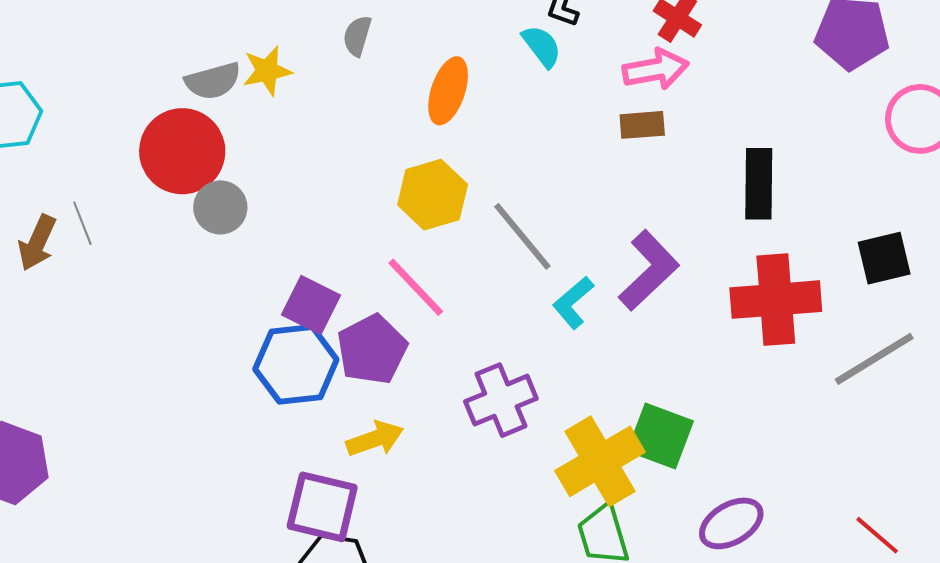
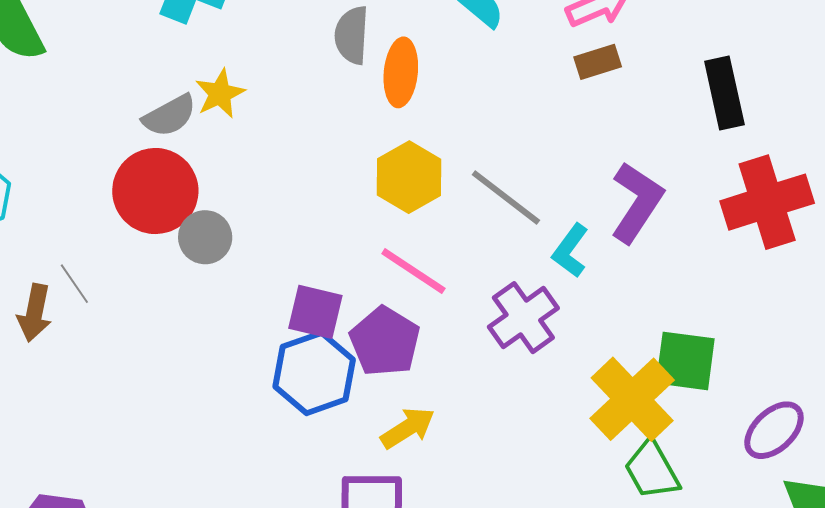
gray semicircle: (357, 36) -> (352, 35), moved, size x1.4
purple cross: (501, 400) -> (523, 318), moved

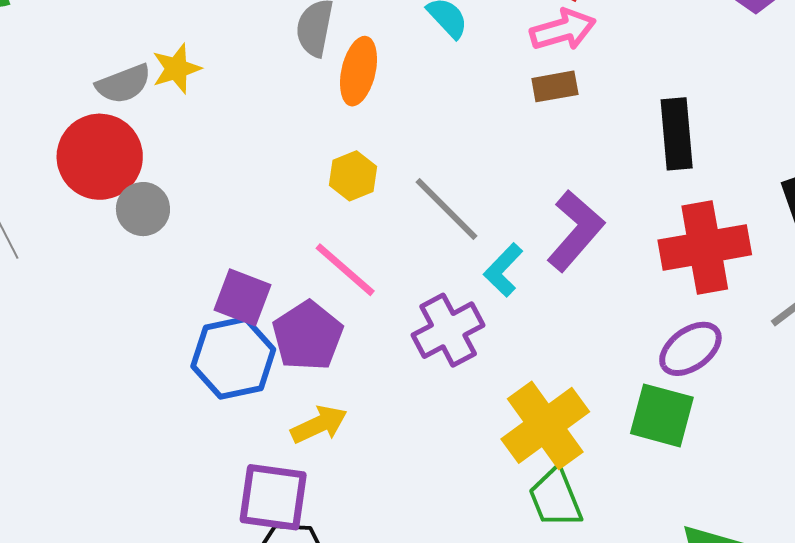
yellow hexagon: (409, 177) -> (353, 176), size x0.7
green square: (685, 361) -> (662, 415), moved
purple ellipse: (774, 430) -> (690, 349), moved

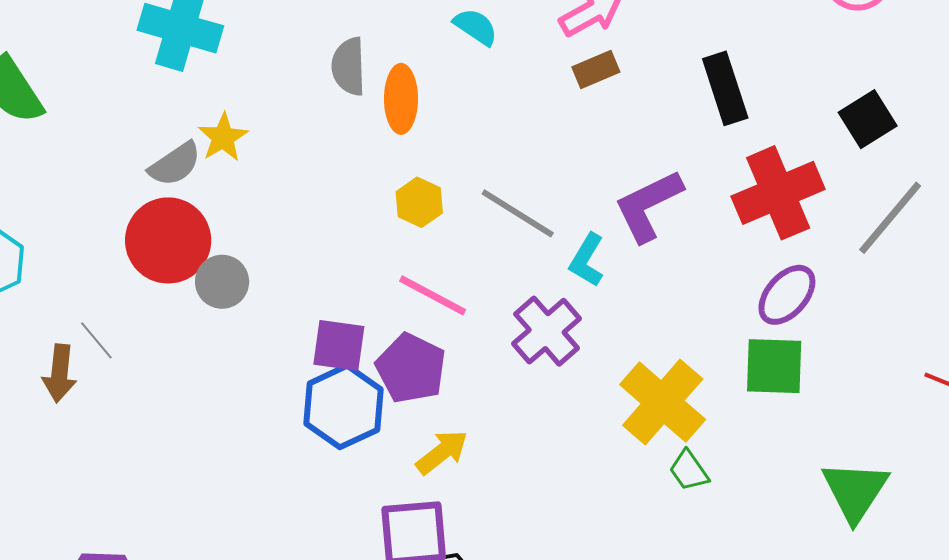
purple L-shape: (575, 231) -> (648, 206), turned -144
green trapezoid: (555, 498) -> (689, 471), size x0.7

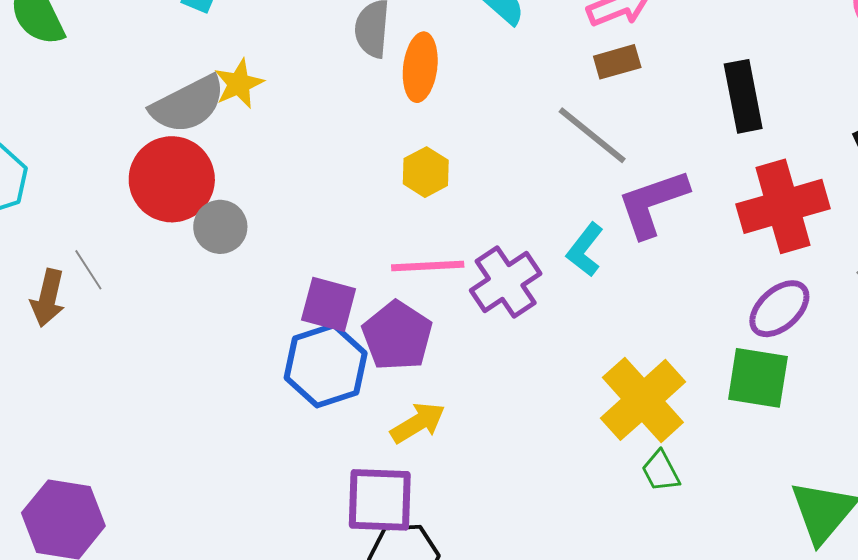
gray semicircle: (175, 164) -> (188, 104), size x1.4
gray line: (518, 213) -> (592, 135), moved
pink line: (433, 295) -> (428, 266), turned -38
purple cross: (547, 331) -> (506, 282), moved

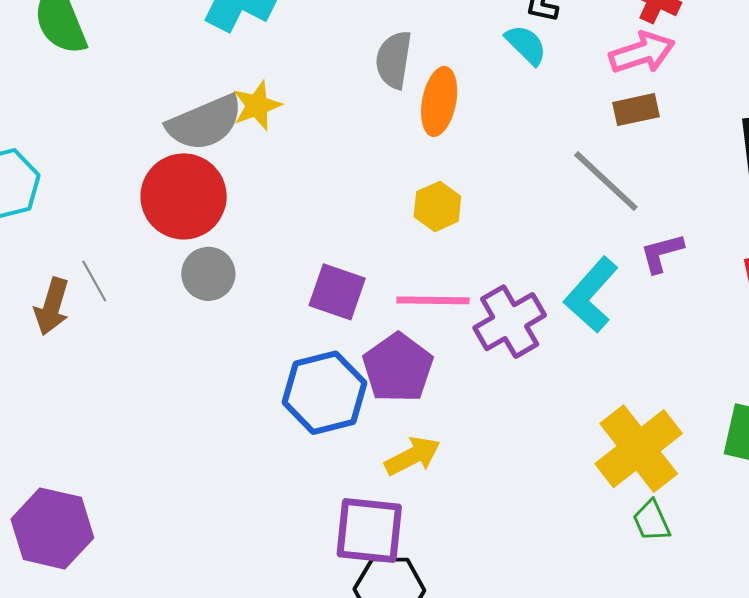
purple L-shape: (653, 203) -> (662, 253), size x0.6
gray circle: (220, 227) -> (208, 274), moved
cyan L-shape: (585, 250) -> (591, 295), size x1.4
purple square: (329, 304) -> (337, 292), moved

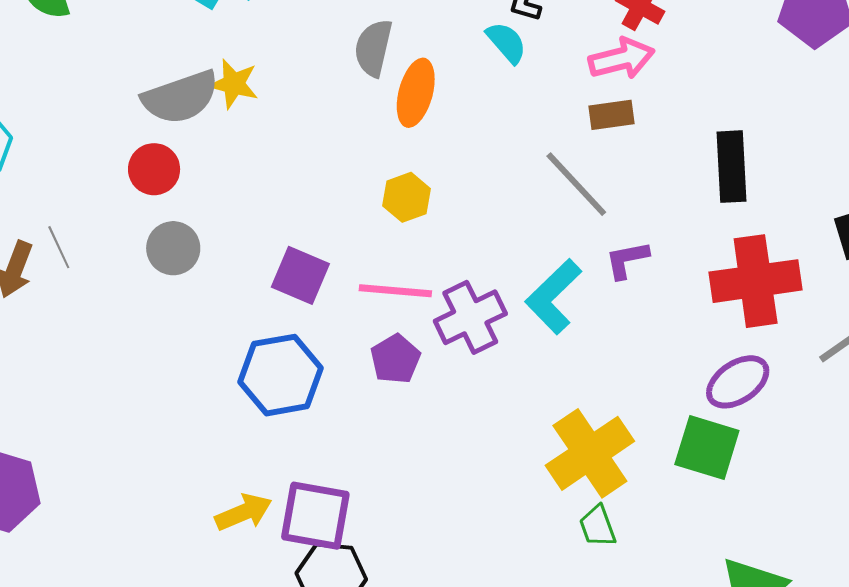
yellow star: (257, 106) -> (234, 84), turned 30
red circle: (184, 196) -> (154, 169), size x0.6
purple pentagon: (398, 368) -> (395, 359), moved, size x0.7
yellow arrow: (413, 456) -> (243, 512), moved

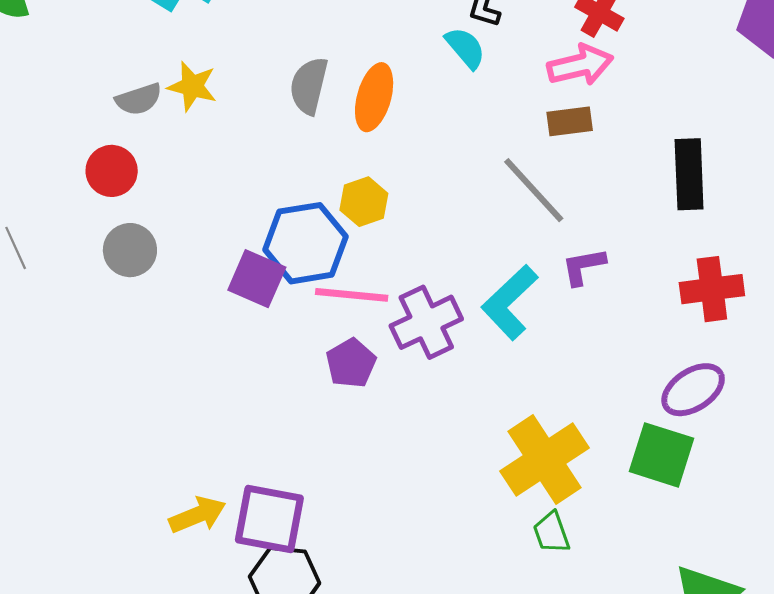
gray semicircle: (373, 48) -> (309, 86), moved
gray semicircle: (180, 97) -> (139, 99), size x0.6
red cross: (756, 281) -> (712, 289), size x0.7
blue hexagon: (281, 375) -> (305, 243), moved

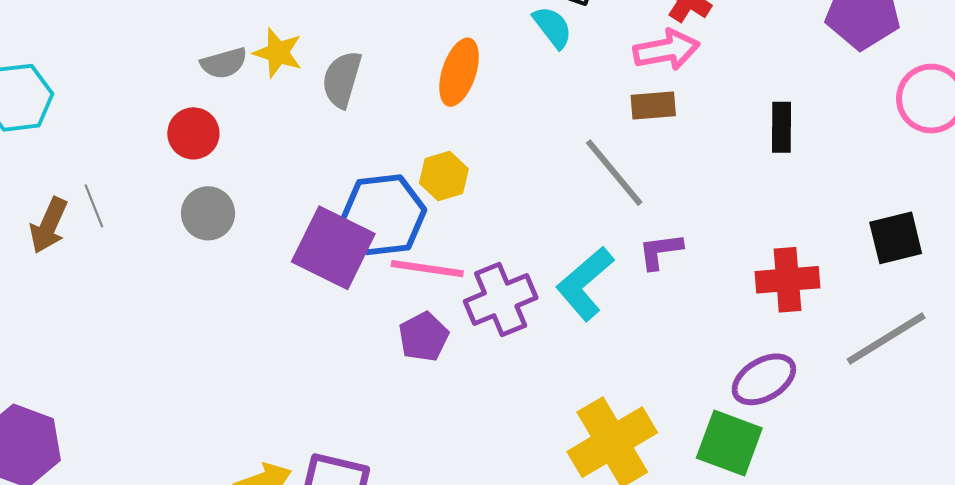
gray semicircle: (309, 86) -> (342, 79), moved
black rectangle: (689, 174) -> (781, 127), moved, size x0.7
purple square: (257, 279) -> (333, 248), size x1.4

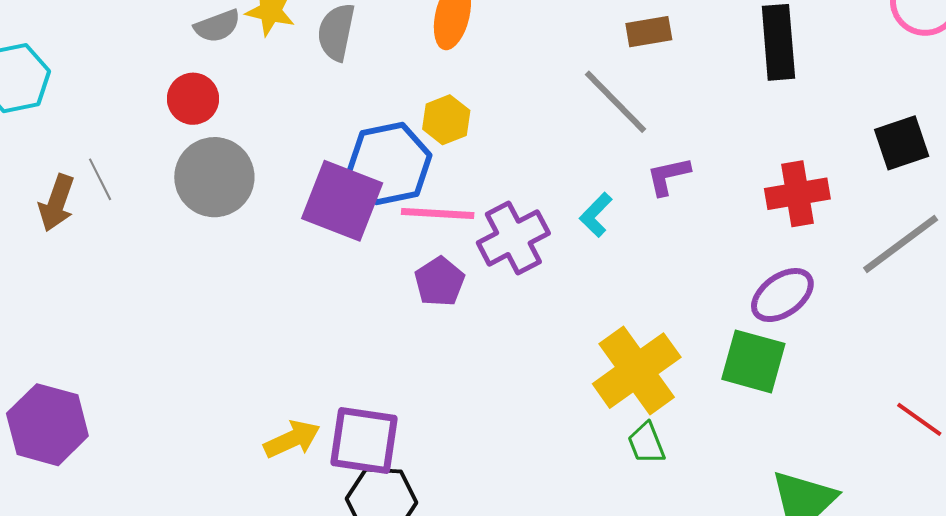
black rectangle: (781, 127) -> (778, 42), size x1.5
gray circle: (208, 213) -> (214, 177), size x1.5
cyan L-shape: (585, 283) -> (596, 215), size x0.6

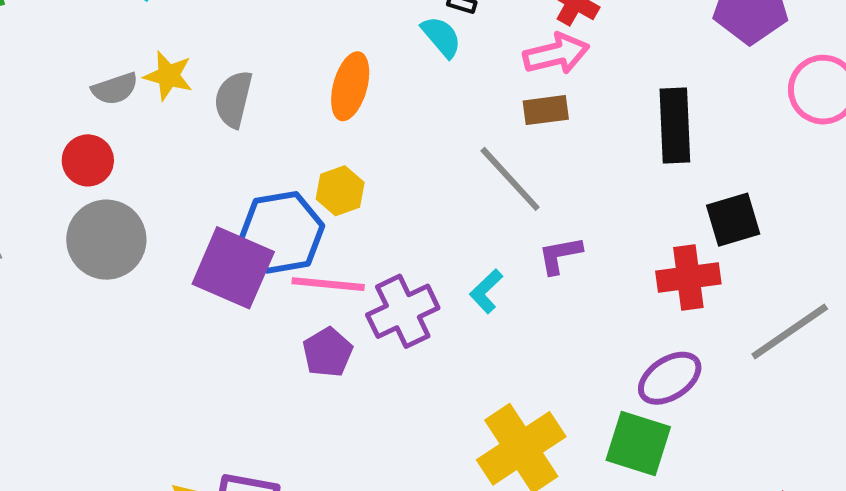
black square: (902, 143) -> (733, 220), moved

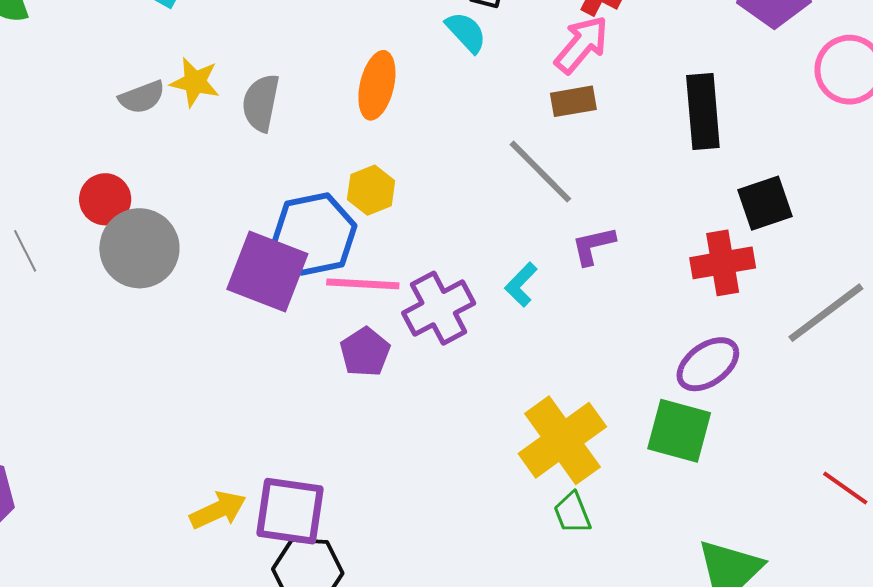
pink arrow: (556, 54) -> (582, 45), turned -34
red circle: (88, 160) -> (105, 199), moved

